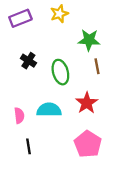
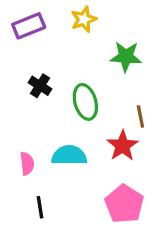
brown line: (97, 66) -> (140, 117), moved

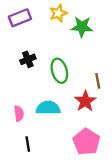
green star: (126, 57) -> (82, 27), moved
black cross: (40, 86) -> (28, 59), turned 35

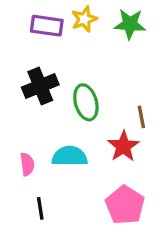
purple rectangle: (20, 18) -> (47, 26), moved, turned 30
green star: (82, 27) -> (130, 24), moved
black cross: (28, 59) -> (40, 86), size x1.5

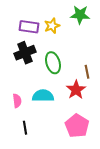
yellow star: (84, 19) -> (52, 26), moved
purple rectangle: (47, 26) -> (29, 27), moved

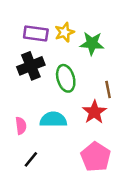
green star: (80, 15) -> (92, 43), moved
black line: (25, 128) -> (31, 159), turned 48

